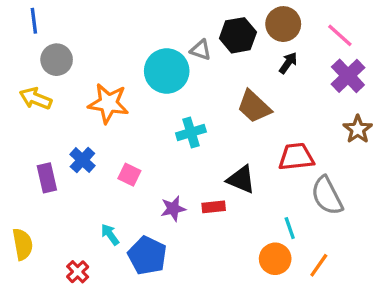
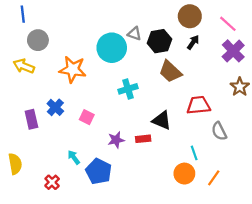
black hexagon: (238, 35) -> (159, 41), moved
gray semicircle: (327, 196) -> (219, 131), size x0.7

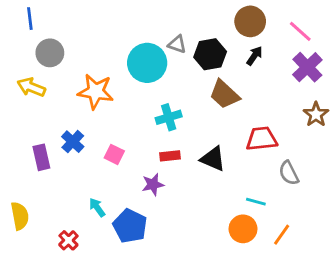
red rectangle: (143, 139) -> (170, 156), moved
cyan line: (194, 153) -> (256, 202), turned -56

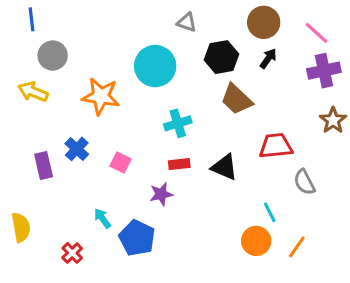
gray triangle: (177, 44) -> (187, 22), moved
purple cross: (307, 67) -> (324, 71), turned 32
cyan line: (256, 202) -> (270, 212), turned 48

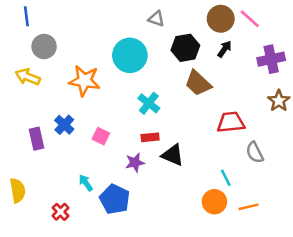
pink line: (316, 33) -> (250, 19), moved
cyan cross: (178, 123) -> (149, 103), turned -35
black triangle: (224, 167) -> (173, 155), moved
orange line: (297, 247) -> (248, 207), turned 42

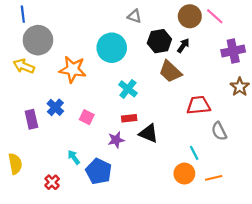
gray circle: (44, 47) -> (38, 40), size x1.4
black arrow: (225, 49) -> (183, 46), moved

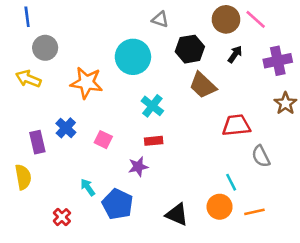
gray circle: (38, 40) -> (45, 48), size x0.7
black arrow: (183, 46) -> (235, 54), moved
black triangle: (149, 133) -> (177, 214), moved
yellow semicircle: (15, 164) -> (23, 177), moved

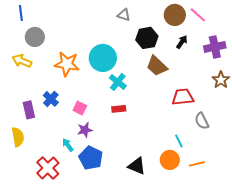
cyan circle: (133, 57) -> (103, 58), moved
purple star: (138, 167) -> (85, 130), moved
red cross: (62, 217) -> (48, 168), size x1.6

